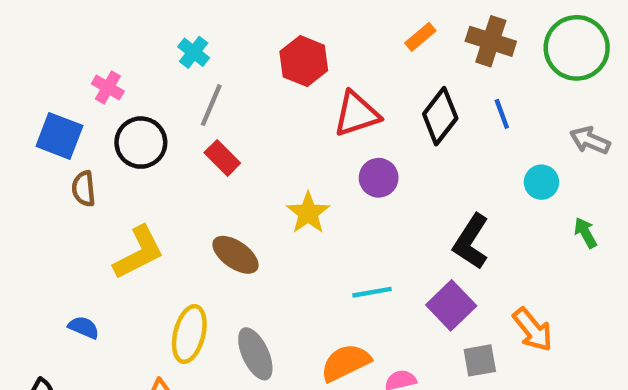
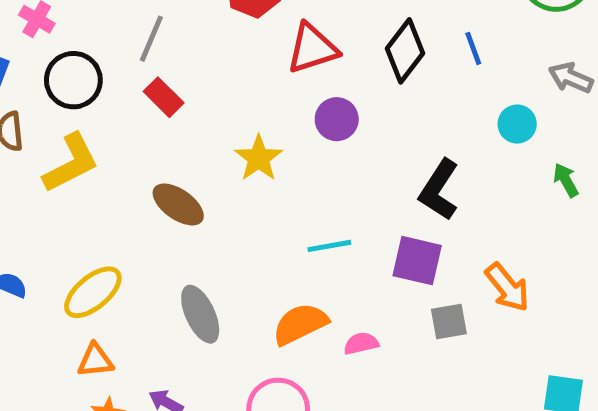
yellow L-shape: (139, 253) -> (71, 163), moved
purple square: (451, 305) -> (417, 261), turned -33
yellow ellipse: (189, 334) -> (93, 292), moved, turned 36

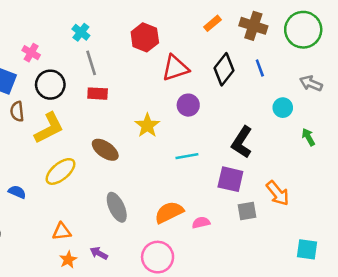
gray line: (151, 39) -> (91, 63), turned -40
red rectangle: (164, 97) -> (98, 94), turned -42
cyan line: (329, 246) -> (187, 156), moved
yellow ellipse: (93, 292) -> (60, 171), moved

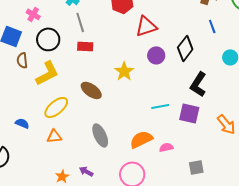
black diamond: (224, 69) -> (185, 48), moved
cyan line: (187, 156) -> (160, 106), moved
gray square: (247, 211) -> (196, 167), moved
orange triangle: (62, 232) -> (54, 136), moved

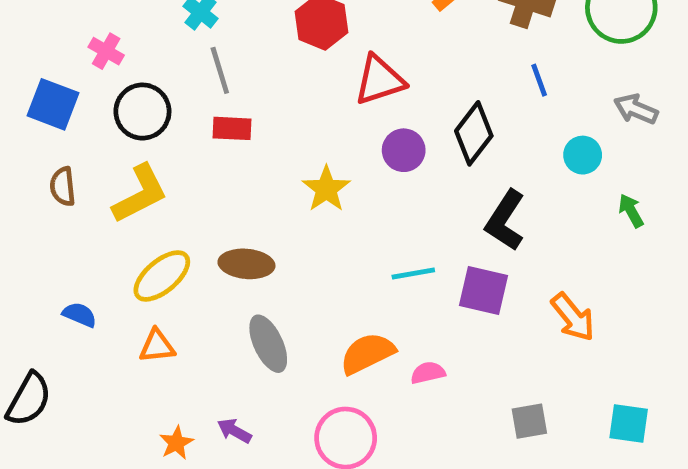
brown semicircle: (22, 60) -> (63, 186), moved
brown ellipse: (91, 90) -> (246, 264), moved, turned -30
gray square: (196, 167) -> (529, 421), moved

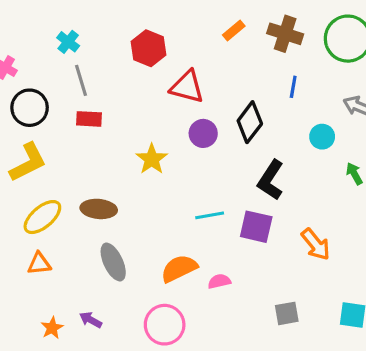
red triangle: (379, 80) -> (187, 87), turned 33
blue line: (539, 80) -> (293, 87), turned 30

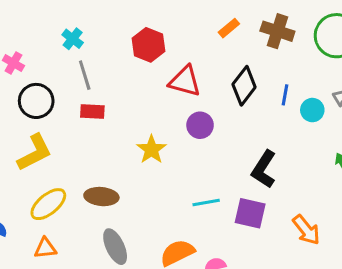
blue line: (293, 87) -> (285, 95), moved
black diamond: (250, 122) -> (244, 86), moved
cyan circle: (322, 137) -> (312, 110), moved

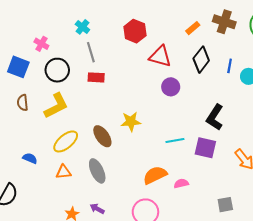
orange rectangle: (229, 28) -> (193, 28), moved
yellow star: (151, 149) -> (131, 122), moved, turned 30
brown ellipse: (101, 197) -> (102, 136), turned 50
gray ellipse: (115, 247) -> (97, 171), moved

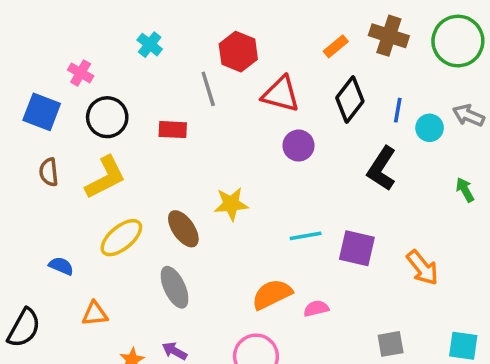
gray line: (91, 52) -> (208, 89), moved
black L-shape: (215, 117) -> (382, 169), moved
orange triangle: (64, 172) -> (95, 314), moved

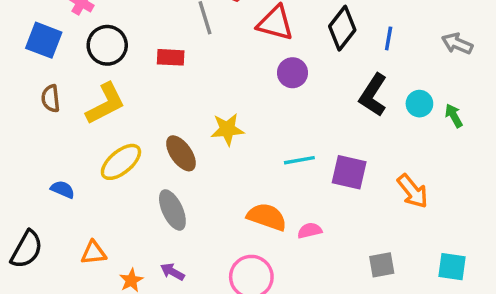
cyan circle: (430, 128) -> (419, 104), moved
orange semicircle: (272, 294) -> (267, 217), turned 45
orange triangle: (95, 314) -> (94, 253), moved

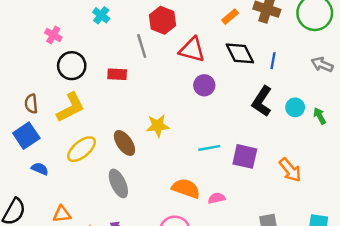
black diamond: (342, 28) -> (240, 53), turned -64
blue square: (44, 40) -> (26, 136), moved, turned 35

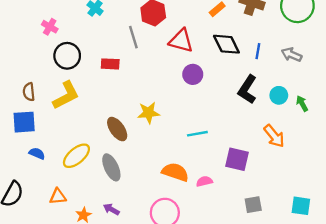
gray arrow: (322, 64) -> (292, 55), moved
blue square: (26, 136) -> (24, 122), turned 30
yellow ellipse: (82, 149) -> (76, 156), moved
purple square: (245, 156) -> (237, 159), moved
orange arrow: (290, 170) -> (274, 136), moved

